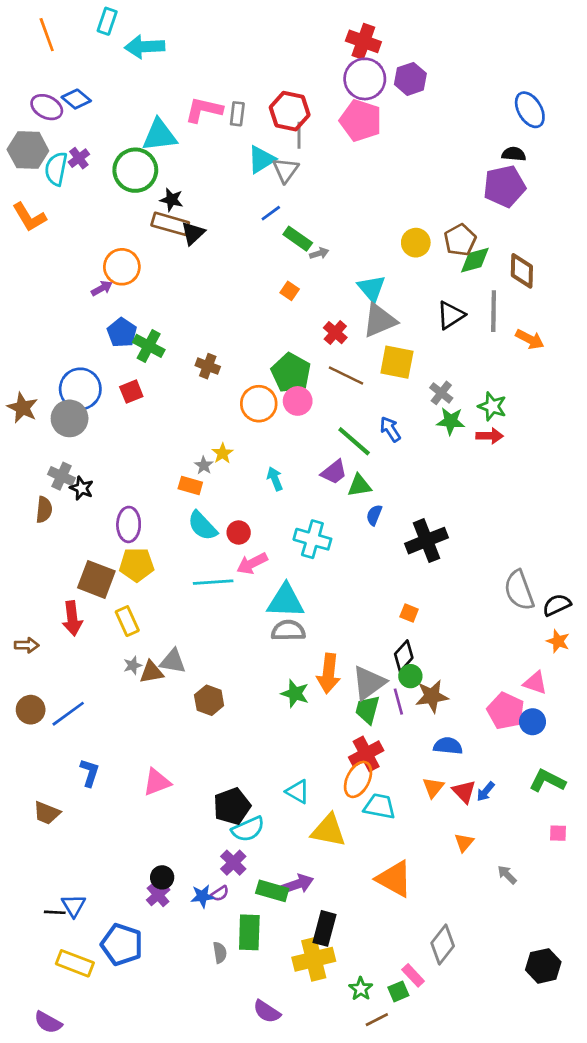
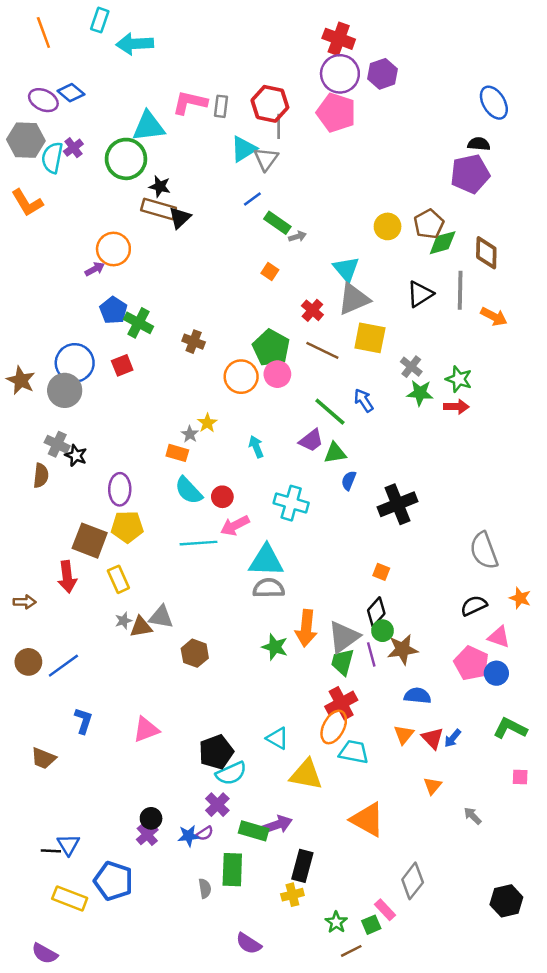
black semicircle: (557, 605) -> (474, 606), moved
yellow cross: (314, 959) -> (292, 895), size x0.6

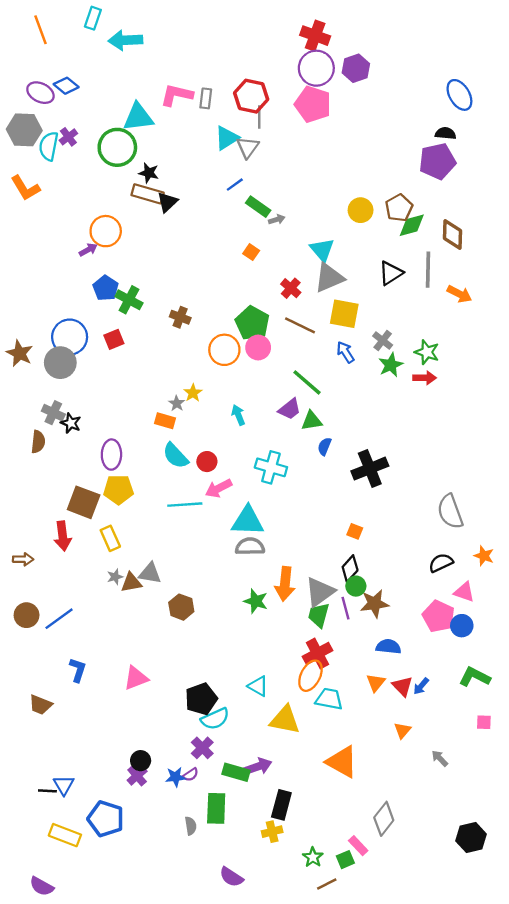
green star: (420, 393) -> (391, 365), turned -30
blue arrow: (364, 400) -> (345, 352), moved

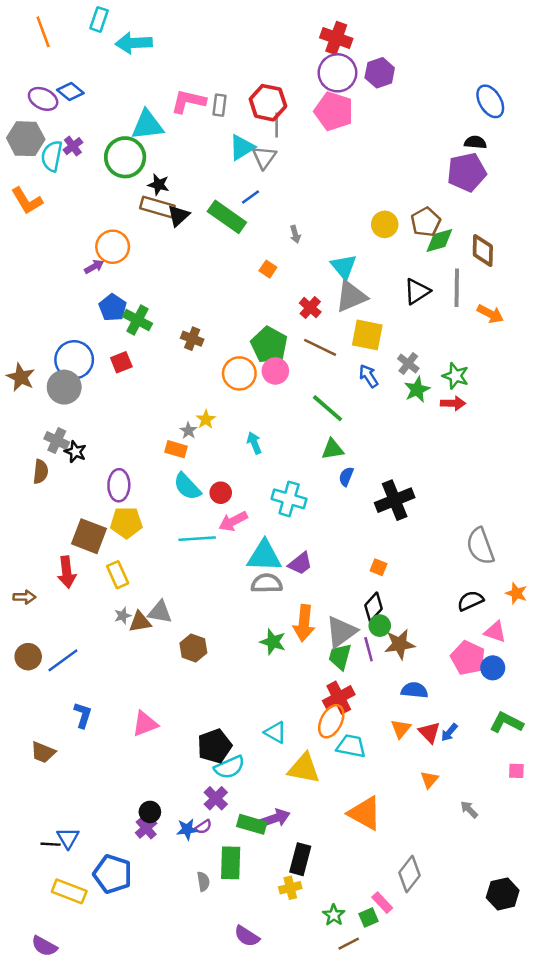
green rectangle: (258, 207) -> (227, 217), moved, size x1.4
gray arrow: (277, 219) -> (295, 234), turned 91
purple trapezoid: (290, 409) -> (300, 563), moved

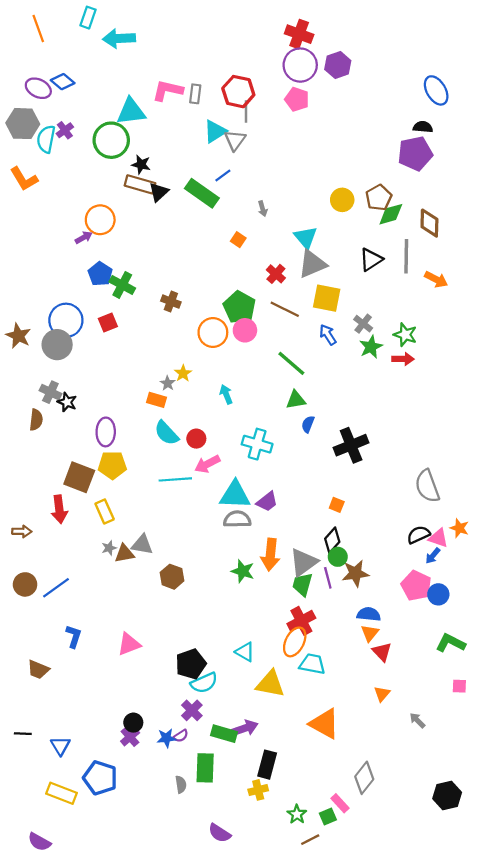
pink pentagon: (334, 111) -> (297, 99), size x0.7
pink triangle: (495, 632) -> (438, 538), moved
orange triangle: (401, 729) -> (370, 633), moved
blue arrow: (449, 732) -> (433, 556), moved
black line: (51, 844) -> (23, 734), moved

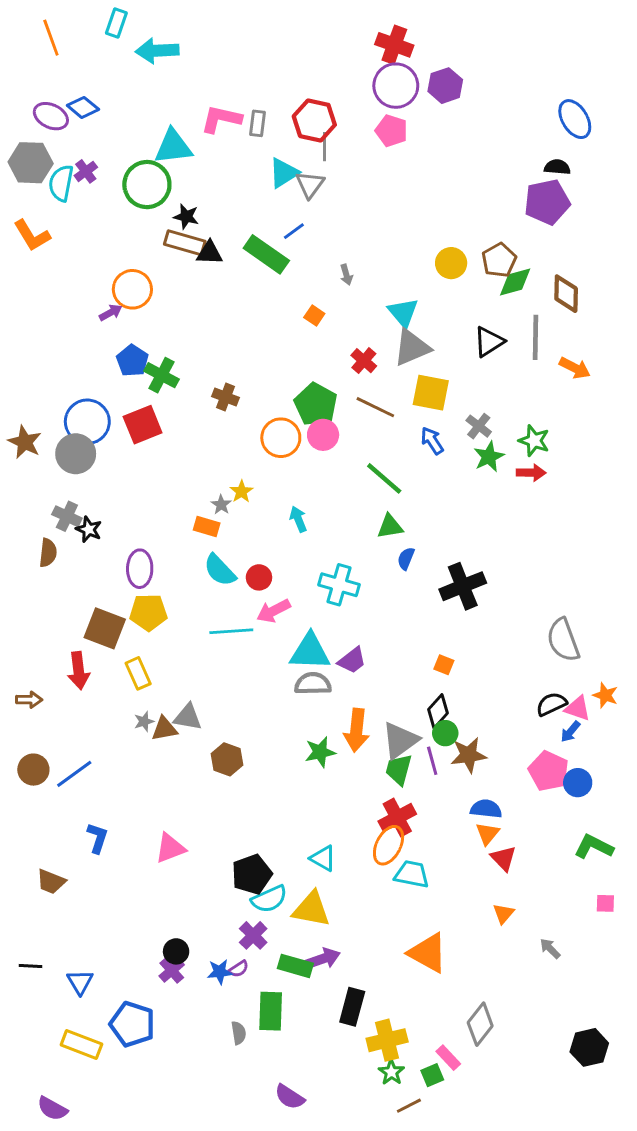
black triangle: (159, 192) -> (210, 253), turned 45
red square: (108, 323) -> (143, 425), size x1.5
green star: (243, 571) -> (320, 752), turned -30
yellow triangle: (270, 684) -> (311, 909), moved
yellow cross: (258, 790) -> (387, 1040), moved, size x1.5

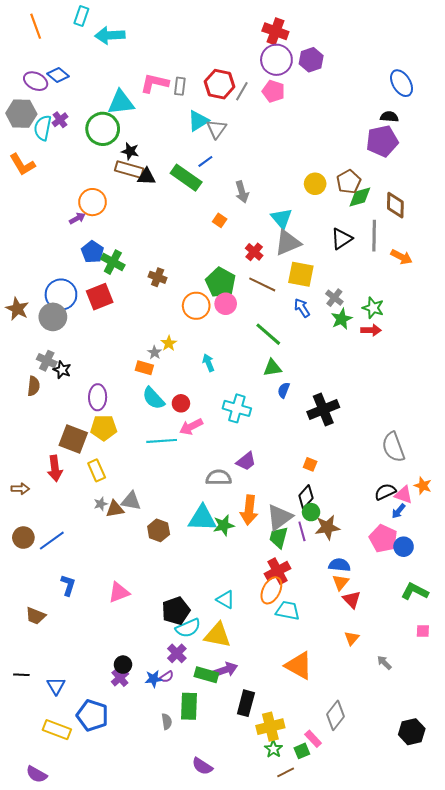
gray line: (324, 147) -> (242, 91), moved, turned 30
gray arrow: (346, 275) -> (242, 192), size x1.5
cyan triangle: (310, 652) -> (202, 518), moved

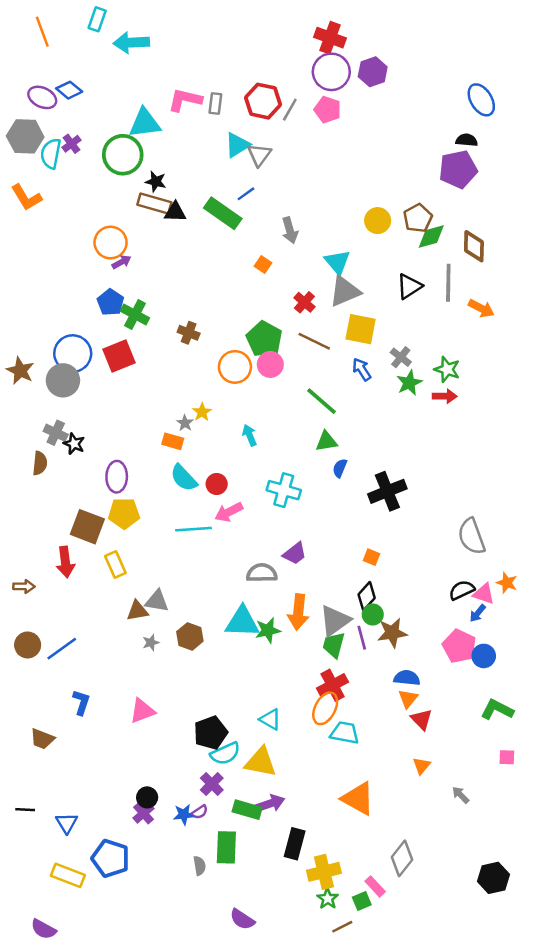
purple arrow: (77, 218) -> (122, 262), moved
gray star: (101, 504) -> (151, 643), moved

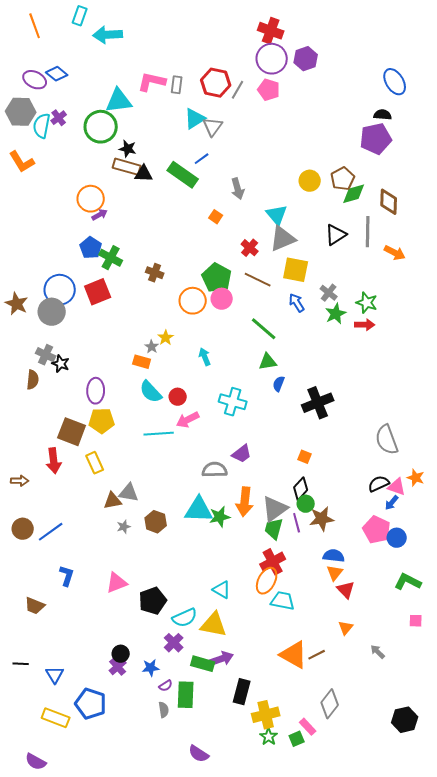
black pentagon: (211, 733) -> (153, 601), moved
purple semicircle: (200, 812) -> (166, 686), moved
brown line: (342, 927) -> (317, 655), moved

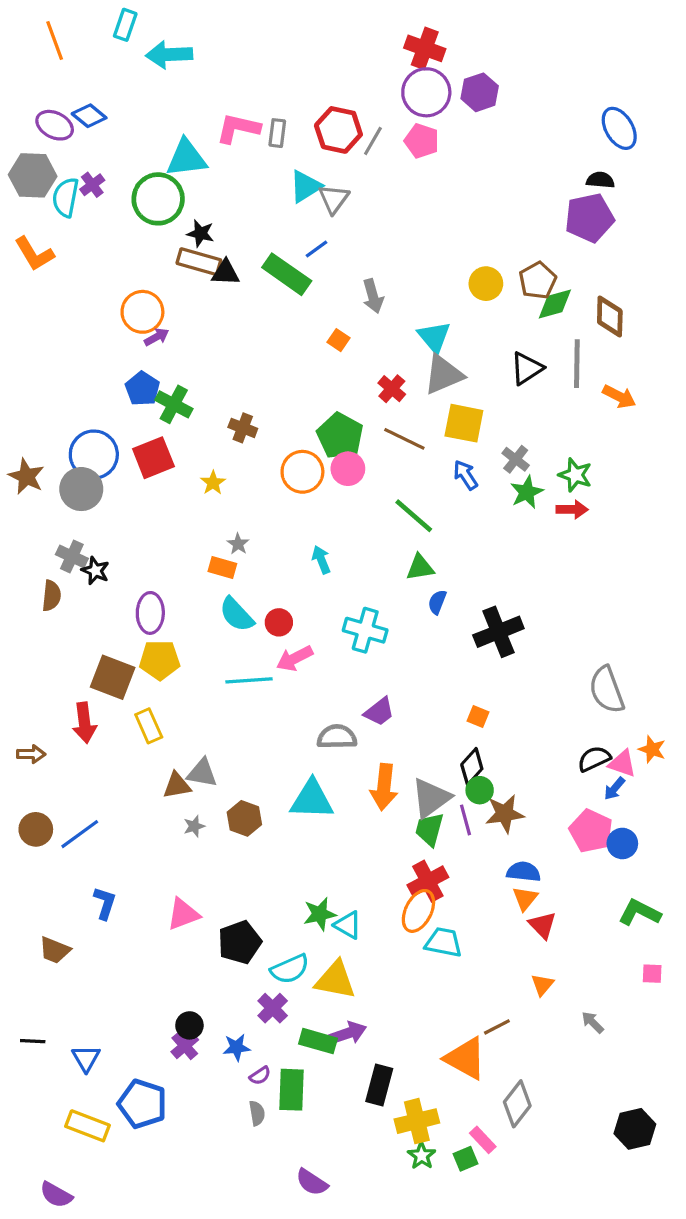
yellow star: (166, 338) -> (213, 483), moved
green star: (220, 517) -> (320, 914), moved
orange triangle: (294, 655) -> (465, 1058), moved

